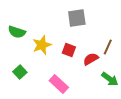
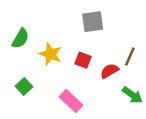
green semicircle: (17, 32) -> (20, 38), turned -78
yellow star: (42, 45) -> (51, 54), turned -30

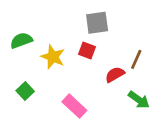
green semicircle: (20, 38) -> (21, 40), turned -140
red square: (83, 60) -> (87, 51), moved

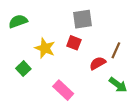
green semicircle: (21, 40) -> (18, 21), moved
green square: (25, 91) -> (23, 69), moved

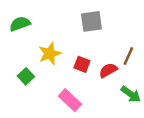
red square: (74, 43) -> (82, 64), moved
yellow star: (45, 48) -> (50, 54), turned 30

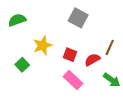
gray square: (91, 21) -> (78, 18), turned 36
pink rectangle: (70, 100) -> (73, 80), moved

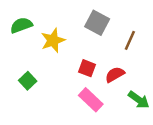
yellow star: (42, 45) -> (53, 40), moved
brown line: (110, 47) -> (130, 40), moved

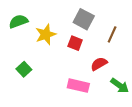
red square: (87, 68) -> (75, 43), moved
pink rectangle: (91, 100) -> (78, 86), turned -30

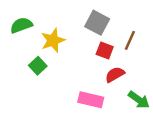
red square: (75, 43) -> (105, 50), moved
green square: (24, 69) -> (38, 66), moved

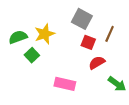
green semicircle: (21, 25) -> (18, 37), moved
pink rectangle: (91, 100) -> (65, 84), moved

